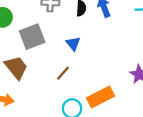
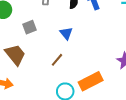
gray square: (32, 37) -> (29, 27), size x0.6

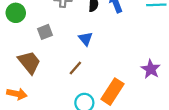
orange rectangle: (91, 81) -> (112, 92), turned -30

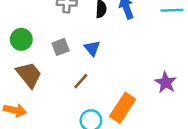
green circle: (16, 13) -> (21, 39), moved
gray square: (45, 32) -> (61, 47), moved

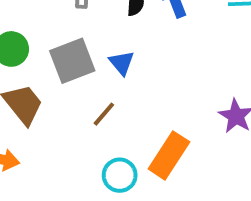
gray square: (61, 47) -> (72, 61), size x1.6

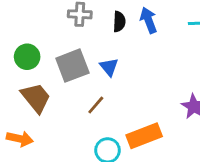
orange rectangle: (169, 155) -> (144, 136), turned 36

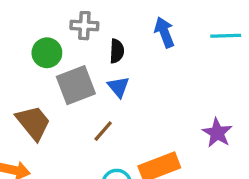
black semicircle: (119, 22) -> (117, 51), moved
green circle: (27, 57) -> (47, 53), moved

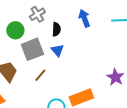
gray cross: (84, 26) -> (37, 14), turned -35
brown line: (103, 131) -> (40, 75), moved

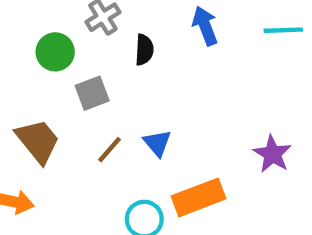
gray square: (32, 49) -> (92, 93), size x0.7
blue triangle: (57, 50) -> (157, 143), moved

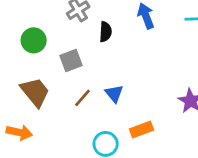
green circle: (55, 52) -> (34, 40), moved
orange rectangle: (199, 197) -> (141, 130), size x0.7

